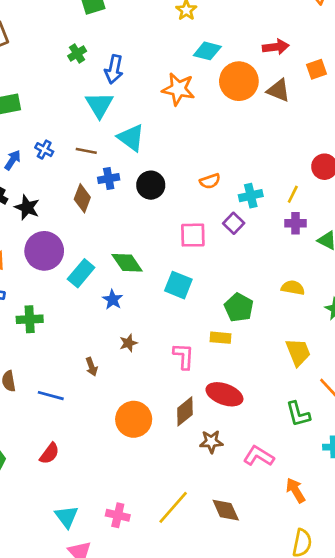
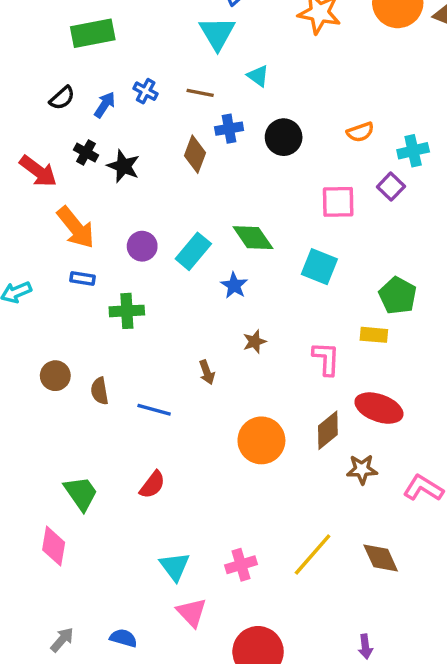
cyan triangle: (131, 138) -> (258, 76), size x0.6
purple circle: (44, 251) -> (142, 246), moved, size x0.6
pink cross: (118, 515) -> (241, 565), turned -30

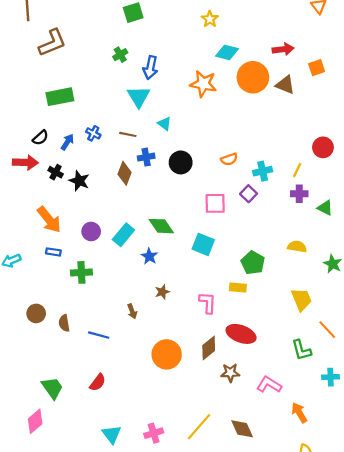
red arrow: (38, 171) -> (25, 162), moved, turned -35
pink diamond: (54, 546) -> (35, 421), turned 40

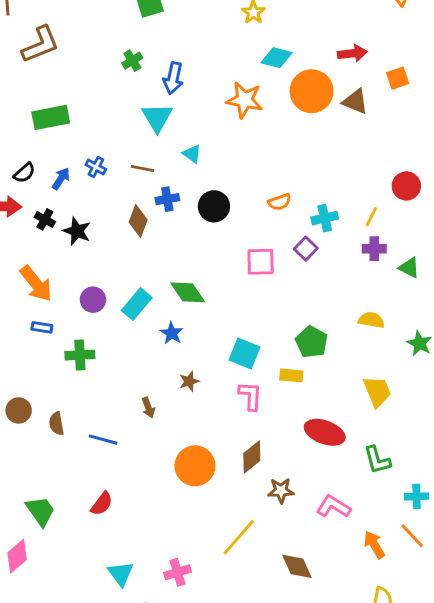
cyan square: (203, 244) -> (245, 354), moved
orange line: (327, 330) -> (412, 536), moved
red ellipse: (241, 334) -> (325, 432), moved
yellow line: (199, 427) -> (239, 537), moved

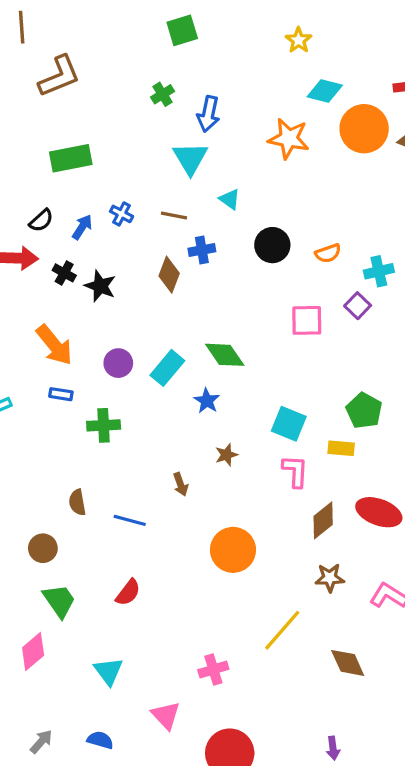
black circle: (214, 206) -> (272, 245), moved
brown circle: (19, 410) -> (43, 548), moved
brown diamond: (252, 457) -> (323, 520), moved
cyan triangle: (121, 574) -> (108, 671), moved

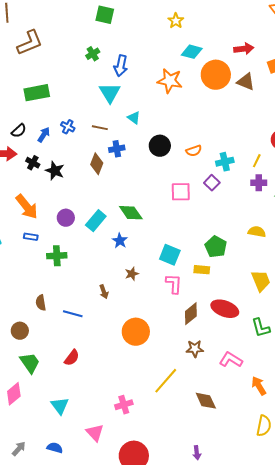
green square: (182, 30) -> (105, 15), turned 30

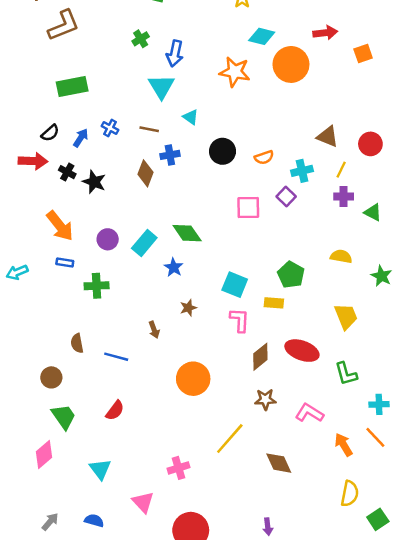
brown triangle: (246, 82) -> (328, 137), moved

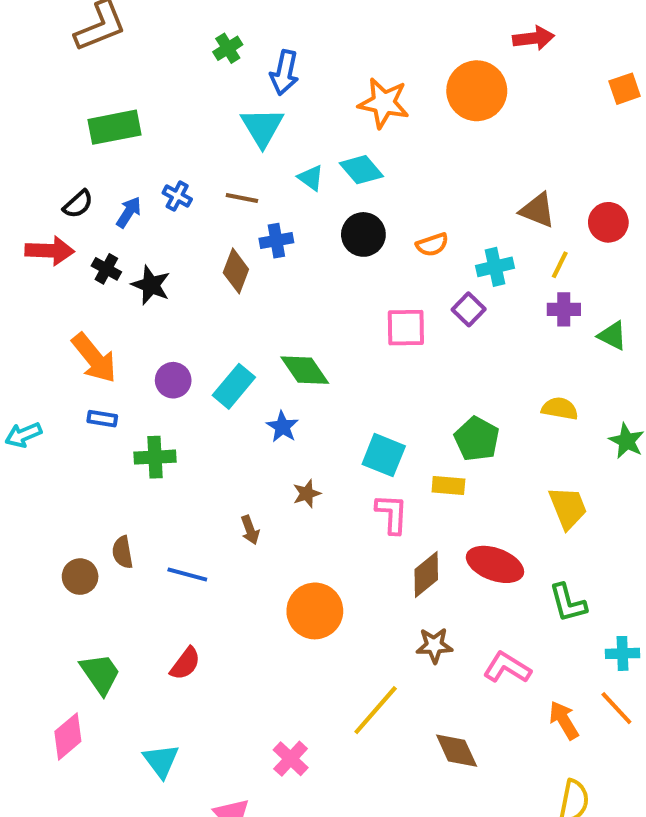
cyan diamond: (262, 36) -> (361, 170), moved, turned 35
orange square: (363, 53) -> (625, 89), moved
brown circle: (51, 377) -> (80, 577), moved
pink cross: (178, 468) -> (291, 759), turned -30

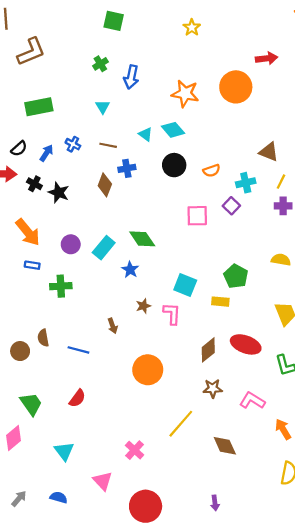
cyan triangle: (262, 127) -> (103, 107), moved, size x0.6
pink L-shape: (392, 514) -> (172, 314), moved

